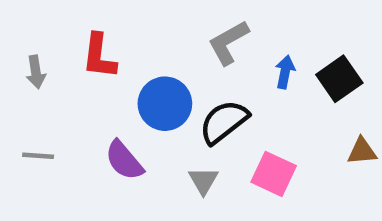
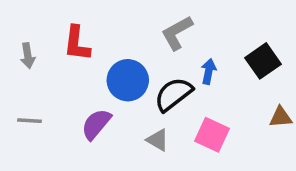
blue arrow: (285, 72) -> (209, 71), moved
purple semicircle: (124, 160) -> (96, 124), turned 80
gray triangle: (203, 181) -> (158, 140), turned -30

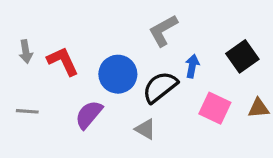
red L-shape: (77, 43) -> (63, 61), moved, turned 148
pink square: (212, 135) -> (215, 108), moved

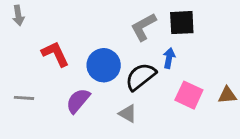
gray arrow: (26, 52) -> (18, 15), moved
black square: (242, 56) -> (182, 23), moved, turned 32

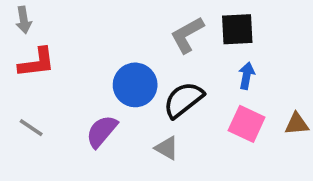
red L-shape: (55, 54) -> (37, 63), moved, turned 108
blue arrow: (169, 58) -> (247, 76), moved
gray line: (24, 98) -> (31, 128), turned 30

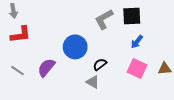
blue arrow: (247, 76) -> (137, 42), turned -152
black semicircle: (183, 100) -> (100, 64), moved, size x0.6
purple semicircle: (102, 131) -> (46, 67), moved

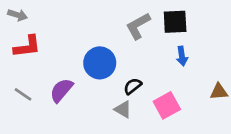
gray arrow: (13, 11) -> (18, 15), turned -64
blue arrow: (137, 42) -> (182, 56), turned -48
pink square: (137, 69) -> (167, 105), moved, turned 36

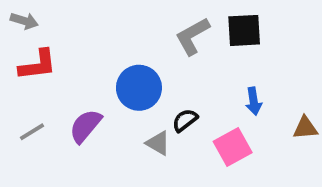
blue arrow: (182, 56) -> (254, 101), moved
gray line: (23, 94) -> (32, 132), turned -66
gray triangle: (123, 109) -> (158, 143), moved

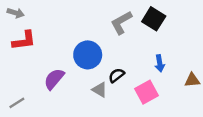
black square: (244, 30) -> (154, 19), turned 35
gray line: (32, 132) -> (17, 103), moved

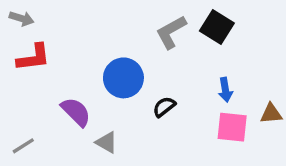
purple semicircle: (54, 79) -> (76, 112), turned 95
gray triangle: (100, 90) -> (106, 142), moved
pink square: (147, 92) -> (232, 127), moved, turned 35

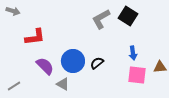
red L-shape: (33, 58) -> (35, 37), moved
blue circle: (123, 78) -> (73, 61), moved

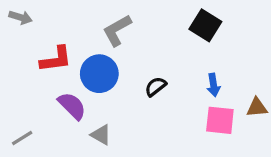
gray L-shape: (101, 19) -> (117, 30), moved
blue circle: (73, 61) -> (99, 74), moved
black semicircle: (97, 63) -> (156, 87), moved

